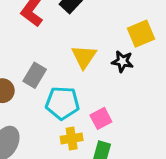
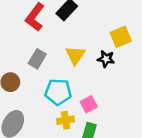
gray rectangle: (35, 75) -> (37, 59), moved

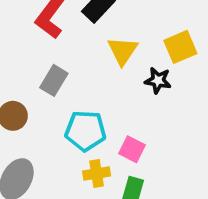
yellow triangle: (75, 55) -> (123, 51), moved
pink square: (89, 104) -> (132, 149), turned -35

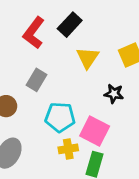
black star: (158, 80) -> (114, 94), moved
pink square: (132, 149) -> (95, 131), size x1.5

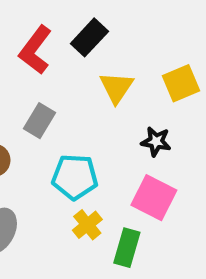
pink square: (95, 131) -> (154, 198), moved
yellow cross: (68, 149) -> (87, 225), turned -30

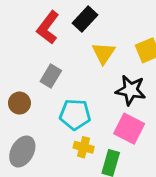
black star: (156, 142) -> (131, 90), size x1.5
yellow cross: (87, 225) -> (84, 147), turned -36

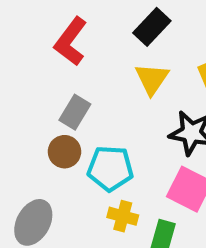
black rectangle: (85, 19) -> (152, 27), moved
brown circle: (19, 103) -> (64, 152), moved

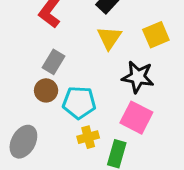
yellow cross: (123, 216) -> (88, 137), turned -30

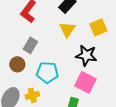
brown circle: (46, 90) -> (17, 64), moved
yellow cross: (88, 137) -> (32, 95), moved

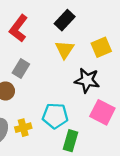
cyan pentagon: (47, 72) -> (55, 116), moved
pink square: (85, 82) -> (102, 112), moved

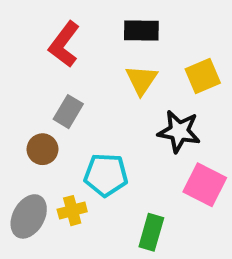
black rectangle: (65, 20) -> (141, 30), turned 48
cyan pentagon: (55, 116) -> (106, 175), moved

